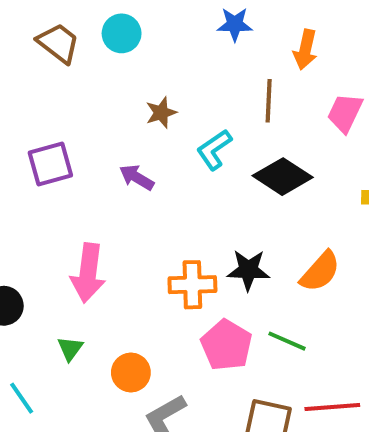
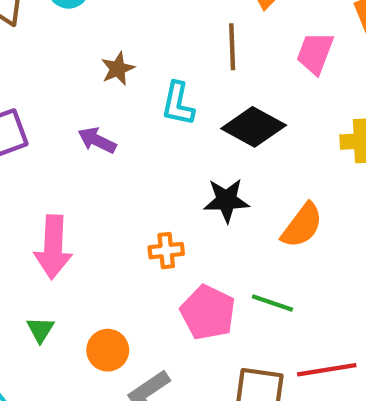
cyan L-shape: (214, 150) -> (178, 104), turned -39
black star: (248, 270) -> (226, 200), moved
orange cross: (192, 285) -> (166, 251), size x0.7

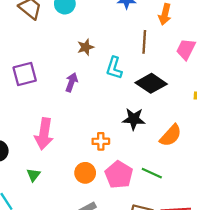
purple arrow: (97, 140) -> (72, 82), turned 78
orange circle: (108, 350) -> (85, 173), moved

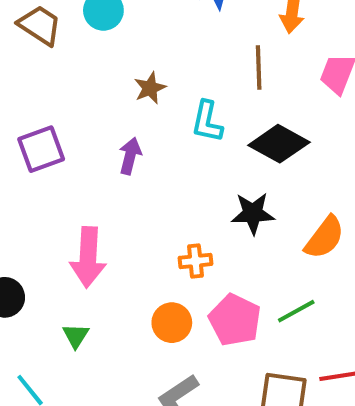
green line: (152, 173) -> (296, 311), turned -48

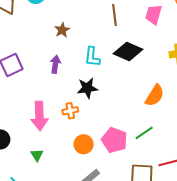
cyan L-shape: (207, 122) -> (92, 57), moved
black star: (253, 213) -> (87, 88), moved
orange cross: (195, 261) -> (70, 111), moved

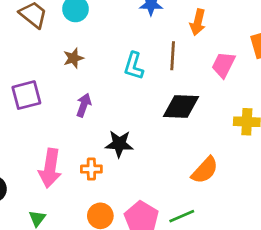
brown star: (62, 30) -> (73, 58), moved
black diamond: (128, 51) -> (181, 106), turned -32
cyan L-shape: (92, 57) -> (134, 66), moved

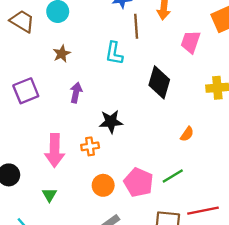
brown line: (173, 56) -> (136, 26), moved
black diamond: (181, 106) -> (159, 82), turned -68
orange semicircle: (205, 170) -> (187, 134), size x0.6

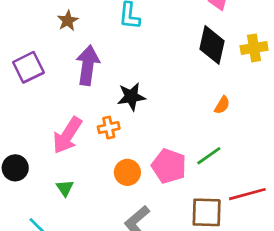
black diamond: (159, 82) -> (212, 45), moved
purple arrow: (76, 93) -> (88, 65), size x1.6
pink arrow: (55, 150) -> (67, 135), turned 36

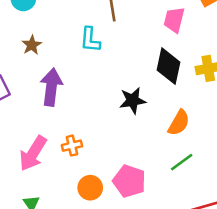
black star: (131, 97) -> (133, 101), moved
orange semicircle: (222, 105) -> (179, 123), size x1.5
green line: (209, 156) -> (182, 162), moved

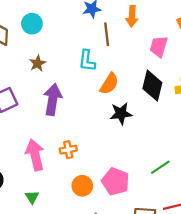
orange semicircle: (179, 123) -> (109, 84), moved
pink arrow: (33, 153) -> (35, 155), turned 132

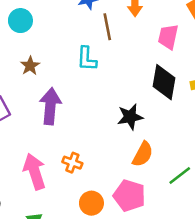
orange semicircle: (109, 84) -> (143, 154), moved
orange cross: (68, 150) -> (72, 163), turned 35

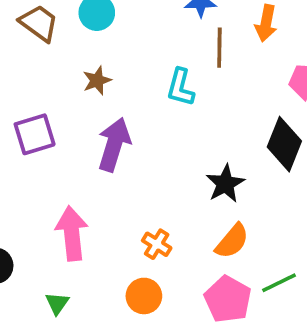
black star: (130, 117) -> (225, 184), turned -30
orange cross: (72, 163) -> (157, 244), moved
pink pentagon: (129, 196) -> (228, 299), moved

